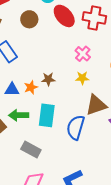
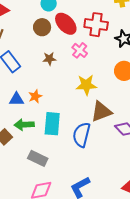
brown circle: (29, 19) -> (42, 27), moved
pink cross: (83, 54) -> (80, 50), moved
yellow star: (82, 78) -> (86, 85), size x1.5
brown star: (48, 79) -> (49, 59), moved

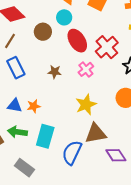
red cross: (96, 25) -> (107, 47), turned 30
brown circle: (42, 27) -> (43, 32), moved
yellow star: (86, 85) -> (86, 105), turned -30

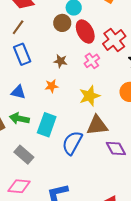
brown circle: (43, 32) -> (62, 23), moved
orange star: (34, 106) -> (52, 86), moved

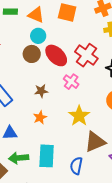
blue semicircle: (72, 143) -> (76, 166), size x0.7

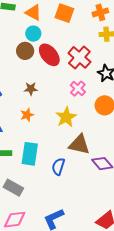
pink cross: (71, 82) -> (78, 89), moved
brown triangle: (95, 142) -> (79, 145), turned 30

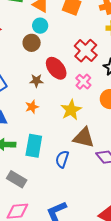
red ellipse: (49, 55) -> (56, 68), moved

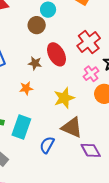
pink cross: (83, 82) -> (91, 74), moved

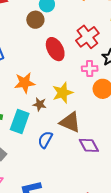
brown star: (35, 63) -> (40, 104), moved
pink cross: (91, 74) -> (90, 69), turned 35
orange star: (26, 88) -> (25, 83), size x1.5

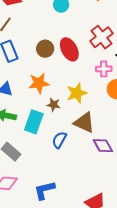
brown circle: (35, 20) -> (45, 49), moved

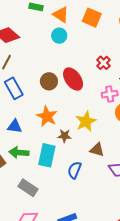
red cross: (102, 37) -> (103, 63), size x0.6
orange star: (39, 83) -> (47, 116), turned -30
brown triangle: (84, 123) -> (97, 150), size x0.7

